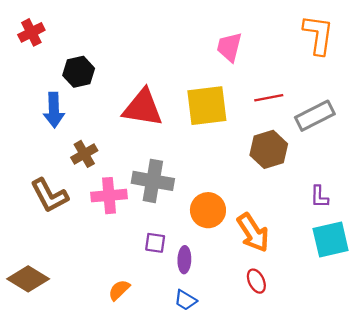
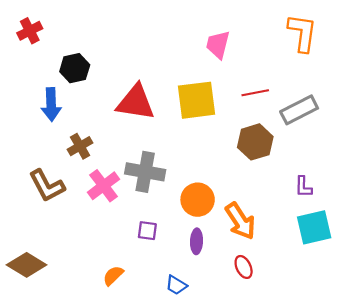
pink cross: (109, 196) -> (104, 186), turned -32
purple ellipse: (184, 260) -> (197, 241), moved

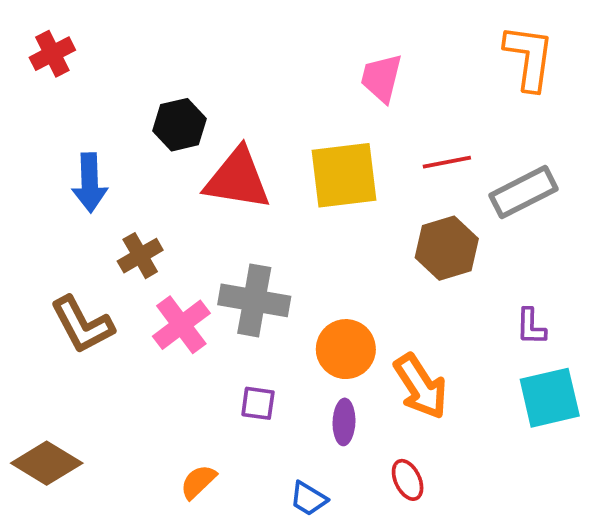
black hexagon: (75, 68) -> (179, 125), moved
red ellipse: (244, 267) -> (408, 480), moved

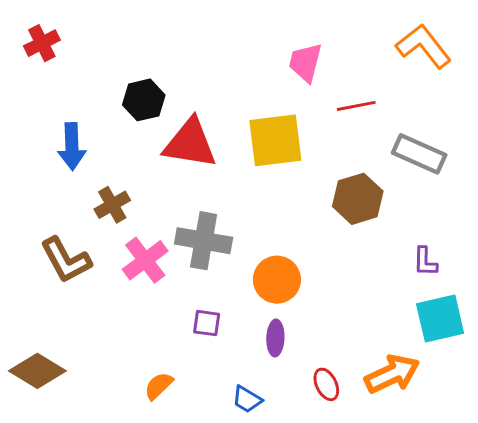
orange L-shape: (529, 57) -> (424, 46), turned -46
red line: (447, 162) -> (356, 106), moved
gray rectangle: (523, 192) -> (419, 154), turned 51
orange arrow: (421, 386) -> (392, 374), moved, turned -82

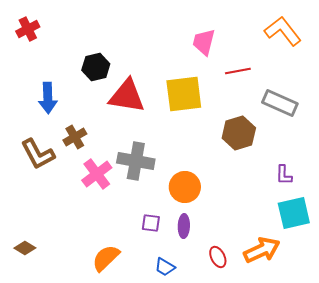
brown L-shape: (66, 260) -> (38, 154), moved
purple square: (207, 323) -> (151, 223), moved
brown diamond: (37, 371) -> (25, 248), size x0.6
orange semicircle: (159, 386) -> (106, 258), size x1.4

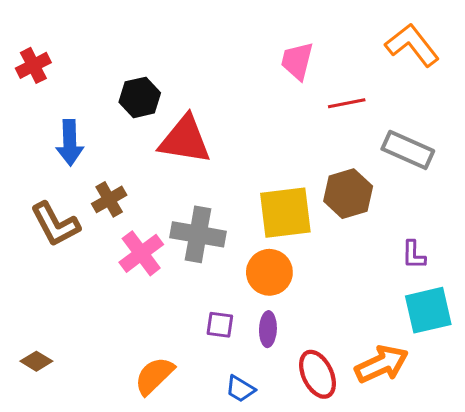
red cross: (28, 29) -> (33, 65), moved
yellow square: (184, 94) -> (285, 213), moved
red ellipse: (218, 257) -> (317, 374), size x1.5

